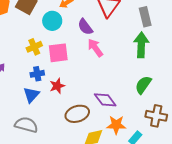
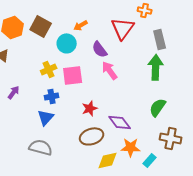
red star: (57, 86) -> (90, 108), moved

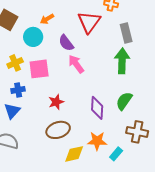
purple diamond: (120, 122) -> (97, 108), moved, turned 40

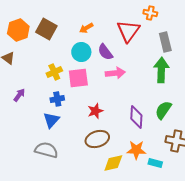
cyan circle: (33, 37) -> (81, 52), moved
pink arrow: (76, 64) -> (115, 73), turned 120
cyan rectangle: (116, 154) -> (155, 163), turned 64

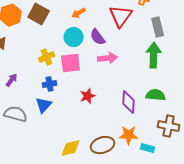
green semicircle: (163, 110) -> (156, 95), turned 60
brown ellipse: (97, 139) -> (103, 145), moved
gray semicircle: (46, 150) -> (16, 114), moved
yellow diamond: (113, 163) -> (71, 148), moved

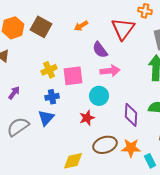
cyan circle: (74, 37) -> (99, 96), moved
red star: (88, 96) -> (87, 118), moved
gray semicircle: (16, 114) -> (18, 127), turned -50
brown ellipse: (103, 145) -> (105, 145), moved
cyan rectangle: (148, 148) -> (150, 161), turned 48

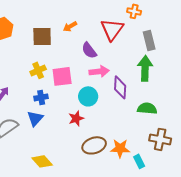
brown square: (41, 27) -> (42, 36), moved, turned -30
purple diamond: (131, 115) -> (120, 87), moved
yellow diamond: (73, 161) -> (42, 161), moved, turned 60

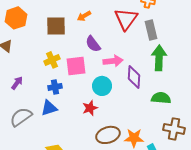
gray rectangle: (149, 40) -> (151, 30), moved
purple semicircle: (89, 50) -> (93, 44), moved
blue triangle: (35, 118) -> (49, 108), turned 30

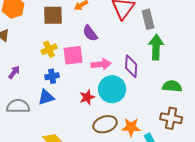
pink arrow: (113, 61) -> (101, 64), moved
cyan circle: (102, 86) -> (112, 89), moved, size x1.4
green semicircle: (161, 98) -> (172, 86), moved
gray semicircle: (21, 117) -> (18, 106), turned 35

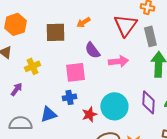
yellow cross: (49, 49) -> (32, 66), moved
pink arrow: (101, 64) -> (118, 61), moved
purple diamond: (131, 66) -> (148, 102), moved
blue cross: (52, 76) -> (69, 97), moved

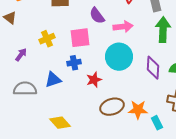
yellow cross: (32, 66) -> (47, 39), moved
cyan circle: (114, 106) -> (119, 57), moved

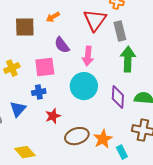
pink arrow: (123, 27) -> (88, 56), turned 102
blue triangle: (53, 80) -> (18, 109), turned -30
red star: (94, 80) -> (53, 116), moved
orange star: (138, 110) -> (103, 139), turned -30

